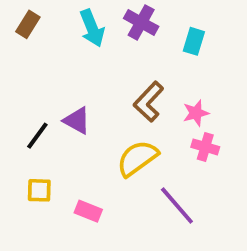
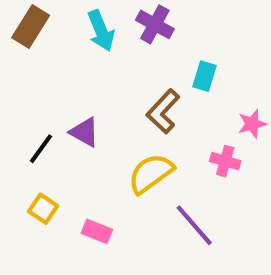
brown rectangle: (28, 24) -> (31, 27), size x1.4
cyan rectangle: (194, 41) -> (204, 76), moved
pink star: (196, 113) -> (252, 124), moved
yellow square: (39, 190) -> (43, 209), turned 32

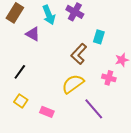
purple triangle: (84, 132) -> (33, 34), moved

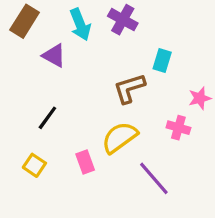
brown L-shape: (79, 54) -> (129, 88), turned 30
black line: (20, 72) -> (47, 118), moved
pink rectangle: (47, 112) -> (85, 162), moved, turned 48

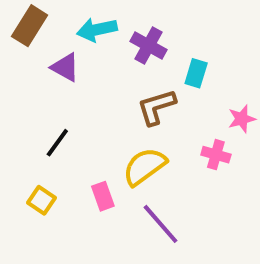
purple cross: (123, 20) -> (148, 46), moved
cyan arrow: (80, 25) -> (97, 30), turned 100
purple line: (154, 178) -> (160, 224), moved

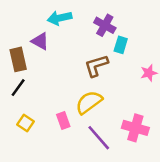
brown rectangle: (30, 26) -> (18, 59), moved, turned -45
purple cross: (148, 46) -> (105, 25), moved
black line: (57, 143) -> (18, 88), moved
pink cross: (216, 155) -> (135, 128), moved, size x1.5

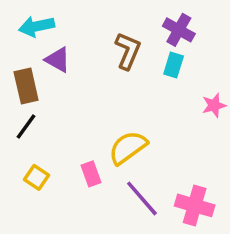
cyan arrow: (60, 18) -> (37, 26), moved
purple cross: (105, 25) -> (179, 30), moved
brown L-shape: (96, 66) -> (128, 51), moved, turned 130
pink cross: (135, 128) -> (195, 205), moved

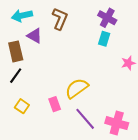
brown L-shape: (128, 51) -> (60, 19), moved

